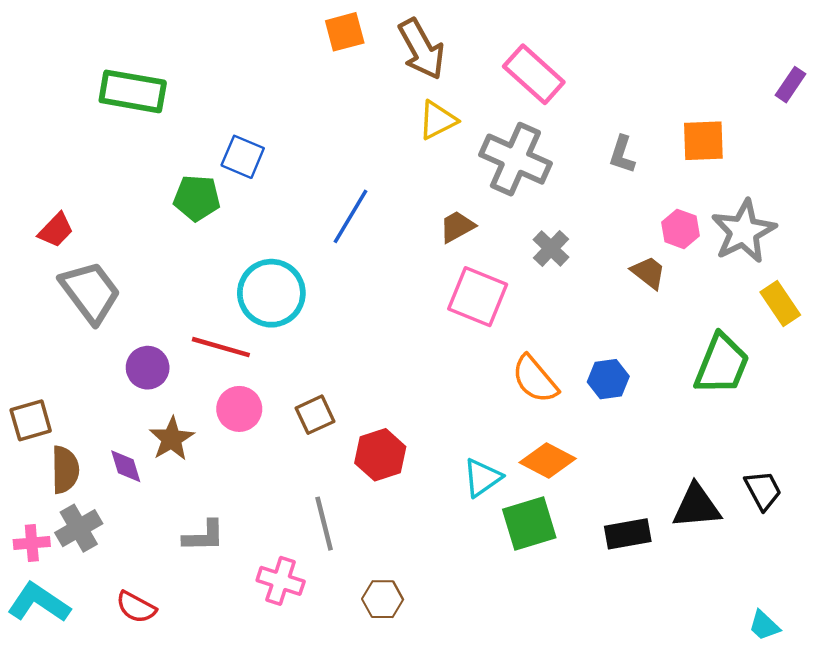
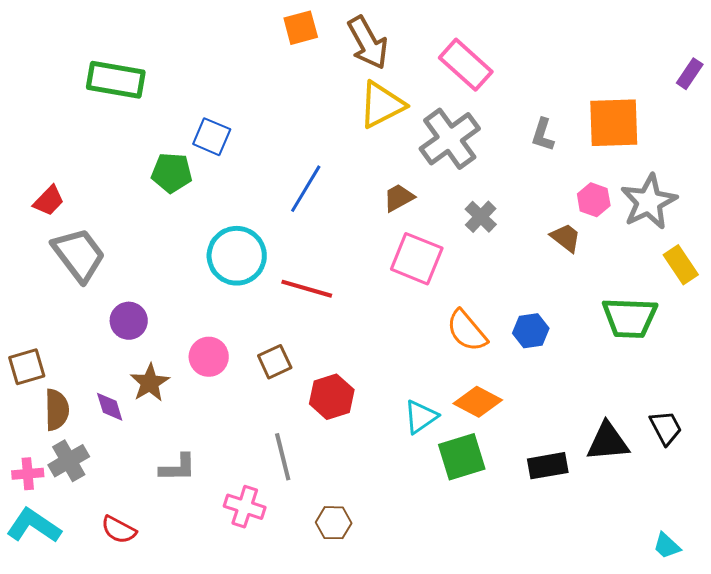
yellow triangle: (438, 120) -> (382, 105), size x1.4
orange square: (703, 141) -> (614, 123), size x1.4
gray cross: (515, 159) -> (450, 139), turned 30
red line: (221, 347) -> (307, 289), moved
green trapezoid: (722, 364) -> (630, 318), turned 70

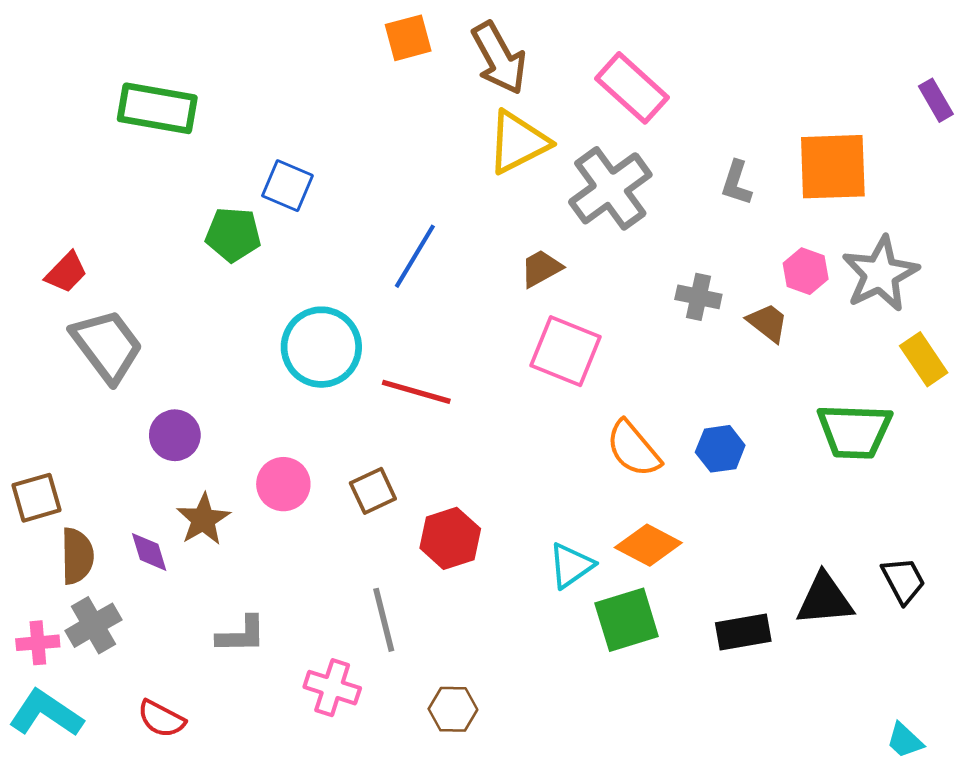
purple rectangle: (690, 74) -> (936, 100), turned -64
gray cross: (481, 217) -> (698, 297), moved, turned -32

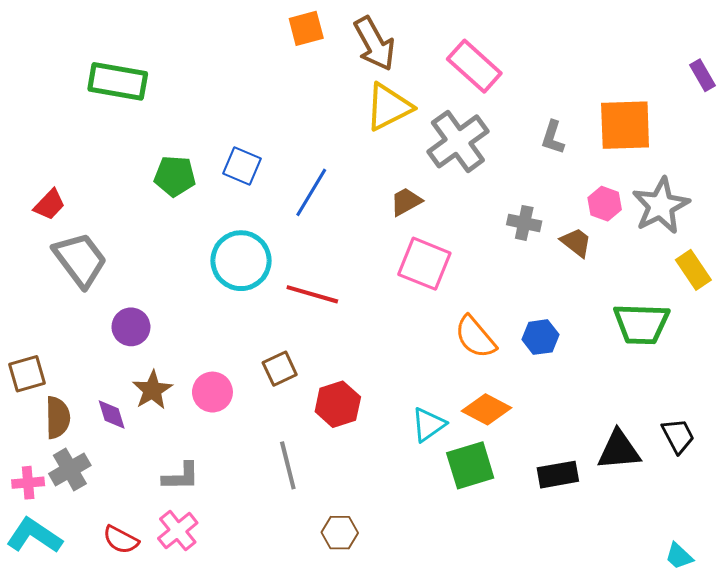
blue square: (287, 186) -> (242, 166), moved
pink circle: (283, 484) -> (212, 392), moved
pink cross: (332, 688) -> (178, 531), moved, turned 33

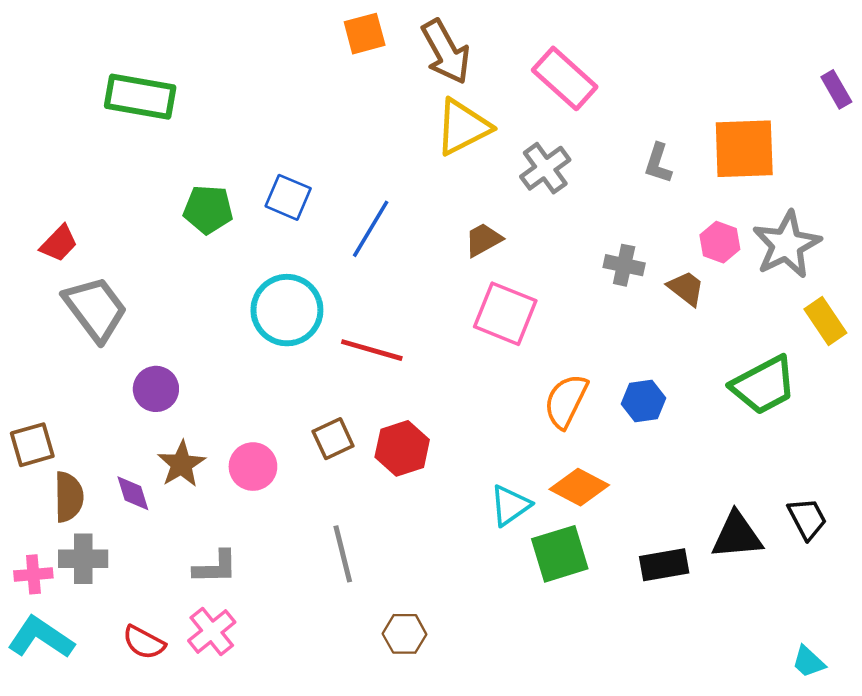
gray cross: (458, 141) -> (545, 168), size x0.7
green trapezoid: (641, 324) -> (764, 385), turned -30
orange semicircle: (475, 337) -> (566, 401), turned 66
red hexagon: (338, 404) -> (402, 448), moved
gray cross: (70, 469) -> (83, 559), turned 30

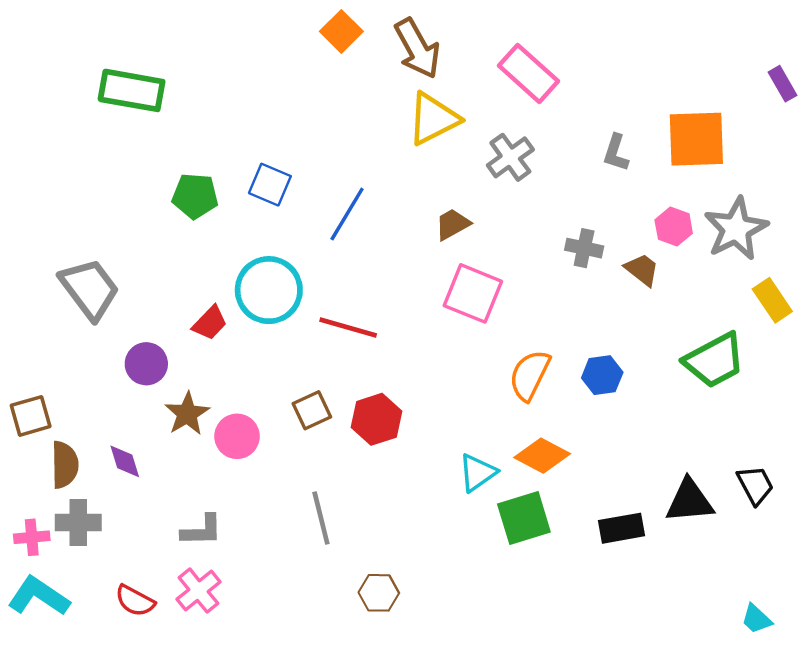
orange square: (365, 34) -> (341, 31), turned -30
red trapezoid: (59, 243) -> (210, 323), moved
brown star: (181, 464) -> (187, 414), moved

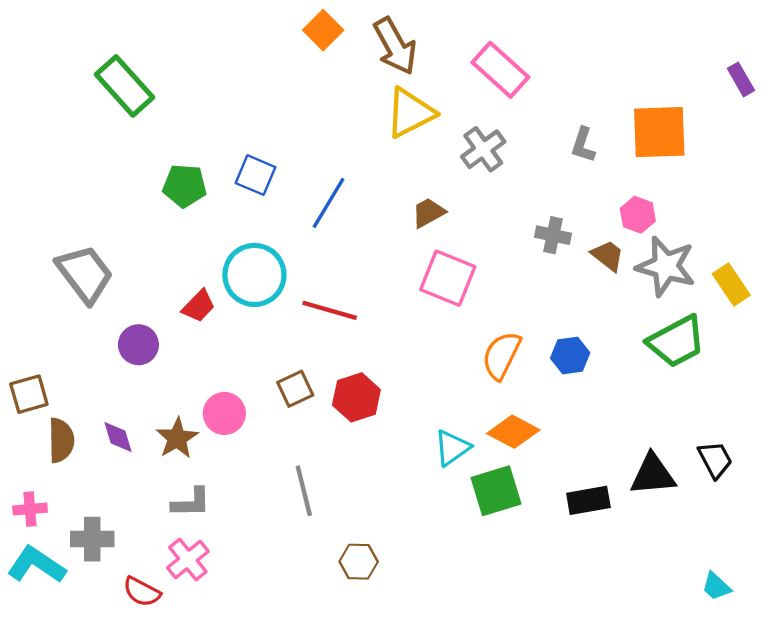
green rectangle: (132, 90) -> (124, 86), turned 38
gray star: (736, 229) -> (666, 266), moved, turned -30
brown star: (187, 414) -> (177, 438), moved
gray cross: (78, 523) -> (92, 539), moved
red semicircle: (135, 601) -> (142, 592), moved

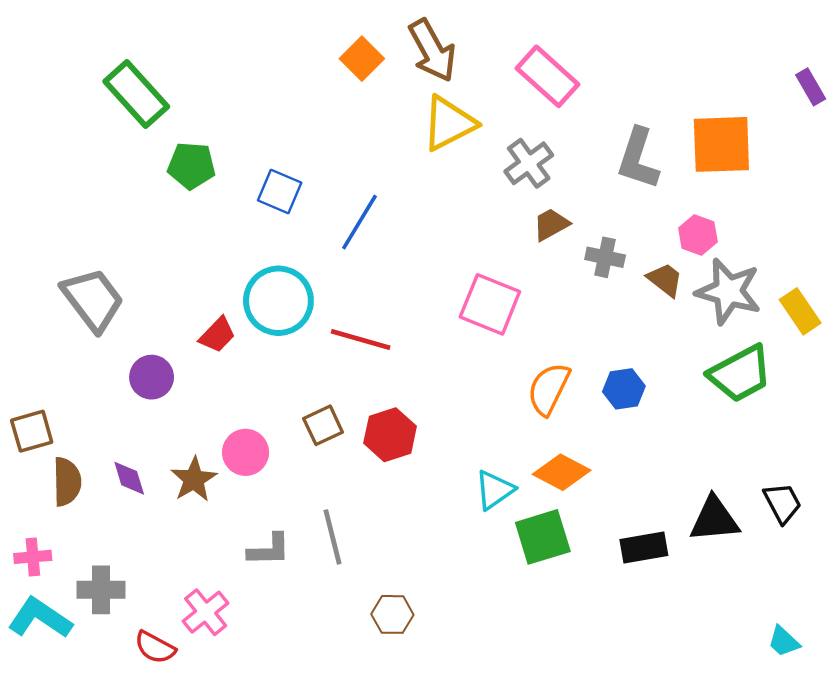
orange square: (323, 30) -> (362, 59), moved
gray L-shape: (583, 145) -> (638, 159), size x1.6
green pentagon: (185, 186) -> (191, 166), moved
brown trapezoid: (428, 213) -> (551, 224), moved
gray L-shape: (191, 503) -> (269, 550), moved

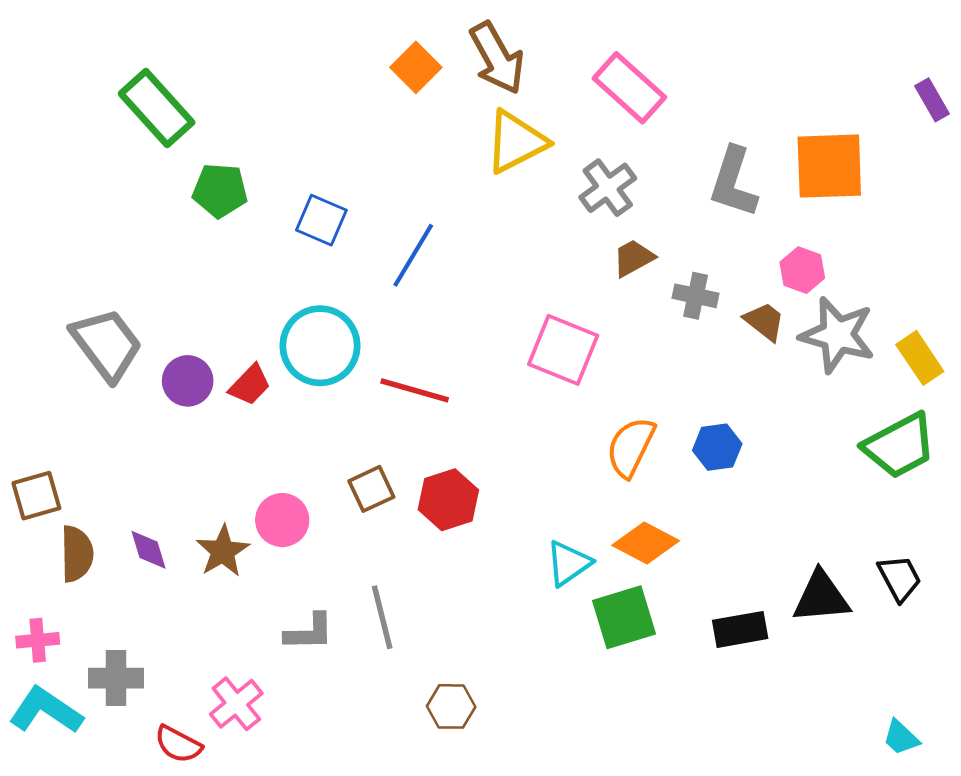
green trapezoid: (740, 374) -> (900, 446), moved
purple circle: (152, 377) -> (188, 381), moved

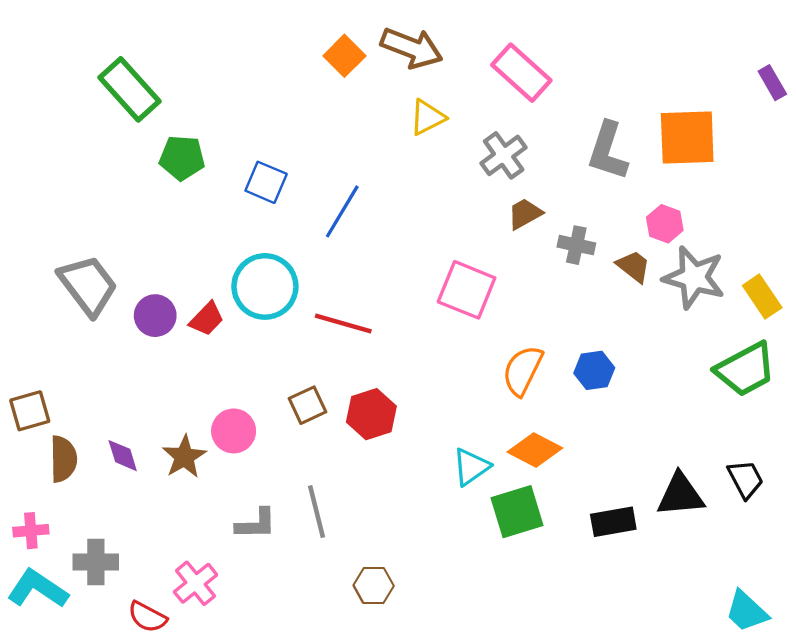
brown arrow: (497, 58) -> (412, 48), turned -40
yellow triangle: (516, 142) -> (427, 117), size x0.7
cyan trapezoid: (901, 738) -> (747, 611), size x1.4

